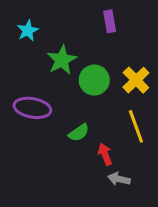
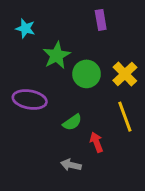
cyan star: (28, 31) -> (25, 28), turned -30
gray arrow: (119, 179) -> (71, 165), moved

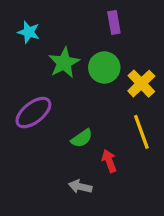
green circle: (87, 74) -> (104, 67), moved
purple ellipse: (30, 100) -> (33, 113), turned -48

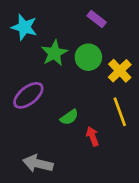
purple rectangle: (114, 22) -> (97, 19), turned -42
cyan star: (29, 32) -> (24, 27), size x1.4
gray arrow: (80, 187) -> (38, 164), moved, size x1.5

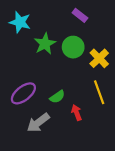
purple ellipse: (28, 95) -> (23, 93), moved
gray arrow: (38, 164) -> (38, 123), moved, turned -50

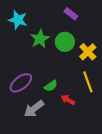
red arrow: (77, 113) -> (68, 100), turned -40

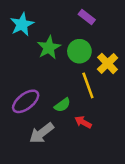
cyan star: (18, 20) -> (22, 24), turned 30
yellow line: (88, 82) -> (88, 85), moved

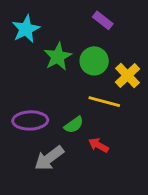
yellow line: (88, 85) -> (104, 102), turned -55
purple ellipse: (26, 101) -> (30, 120), turned 36

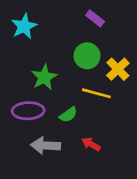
green star: (58, 57) -> (44, 77), moved
red arrow: (98, 145) -> (91, 144), moved
gray arrow: (49, 158) -> (46, 146), turned 40

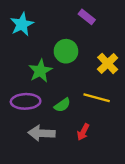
green circle: (87, 56) -> (66, 51), moved
yellow line: (96, 93) -> (97, 98), moved
red arrow: (91, 144) -> (83, 132), turned -91

